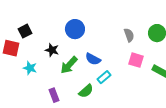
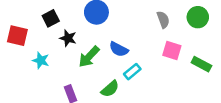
black square: (25, 31) -> (51, 18), moved

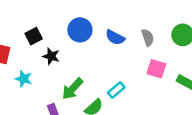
blue semicircle: (119, 49) -> (115, 37), moved
green arrow: (89, 57) -> (72, 89), moved

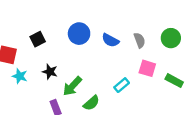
black star: (51, 56) -> (50, 72), moved
cyan star: (24, 79) -> (20, 76), moved
cyan rectangle: (116, 90) -> (122, 85), moved

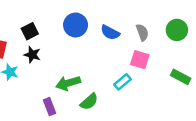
pink square: (147, 68) -> (140, 60), moved
black star: (50, 72) -> (32, 55), moved
green arrow: (72, 86) -> (68, 83), turned 30

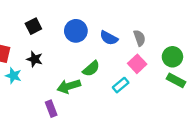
green circle: (177, 30) -> (172, 57), moved
black square: (30, 31) -> (33, 26), moved
pink square: (140, 60) -> (137, 64), turned 30
green semicircle: (89, 102) -> (91, 69), moved

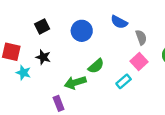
blue semicircle: (109, 38) -> (119, 22), moved

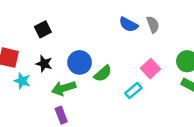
blue circle: (82, 31) -> (80, 62), moved
gray semicircle: (141, 37) -> (153, 25), moved
green arrow: (75, 82) -> (64, 88), moved

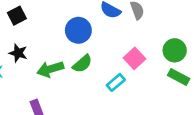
blue circle: (80, 62) -> (78, 30), moved
green arrow: (64, 88) -> (50, 69), moved

